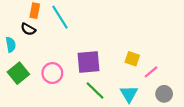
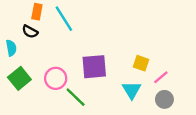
green line: (95, 91) -> (76, 97), moved
cyan triangle: (129, 94) -> (132, 90), moved
gray circle: (164, 94) -> (164, 99), moved

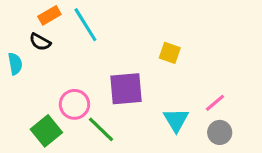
orange rectangle: (37, 12) -> (49, 15), turned 49
yellow square: (141, 63) -> (170, 53), moved
green square: (19, 78) -> (46, 131), moved

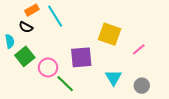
yellow square: (170, 53) -> (109, 34), size x1.6
pink line: (215, 103) -> (139, 49), moved
green square: (46, 131) -> (25, 56), moved

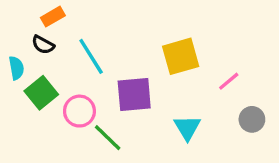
cyan line: (55, 16) -> (91, 56), moved
yellow square: (109, 34) -> (181, 56), turned -35
gray circle: (142, 86) -> (252, 119), moved

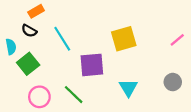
pink line: (229, 81) -> (177, 40), moved
pink circle: (79, 111) -> (39, 97), moved

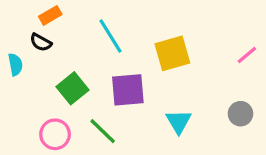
cyan line: (62, 39) -> (110, 36), moved
green square: (28, 64) -> (72, 88), moved

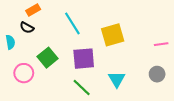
pink line: (247, 55) -> (161, 44), moved, turned 32
green line: (103, 131) -> (82, 88), moved
pink circle: (55, 134) -> (24, 73), moved

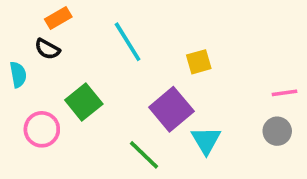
yellow square: (113, 35) -> (199, 62), size x0.6
pink line: (161, 44) -> (285, 93), moved
purple square: (84, 59) -> (171, 109), moved, turned -35

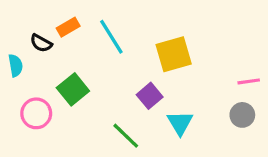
orange rectangle: (58, 18) -> (68, 27), moved
yellow square: (199, 62) -> (174, 54), size x1.6
purple square: (171, 109) -> (150, 96), size x0.7

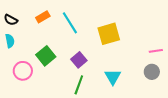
black semicircle: (41, 43) -> (11, 20), moved
purple square: (150, 96) -> (79, 60), moved
green line: (126, 136) -> (79, 85), turned 66

